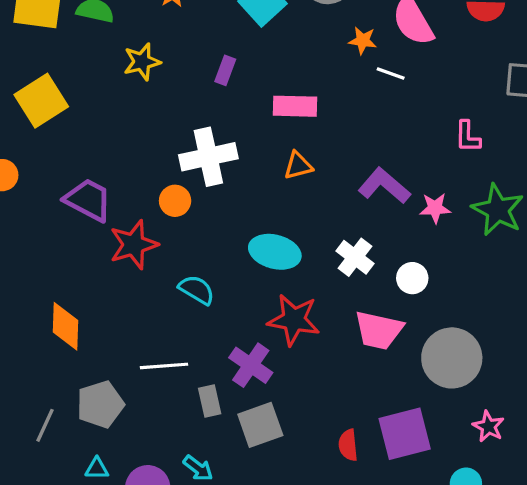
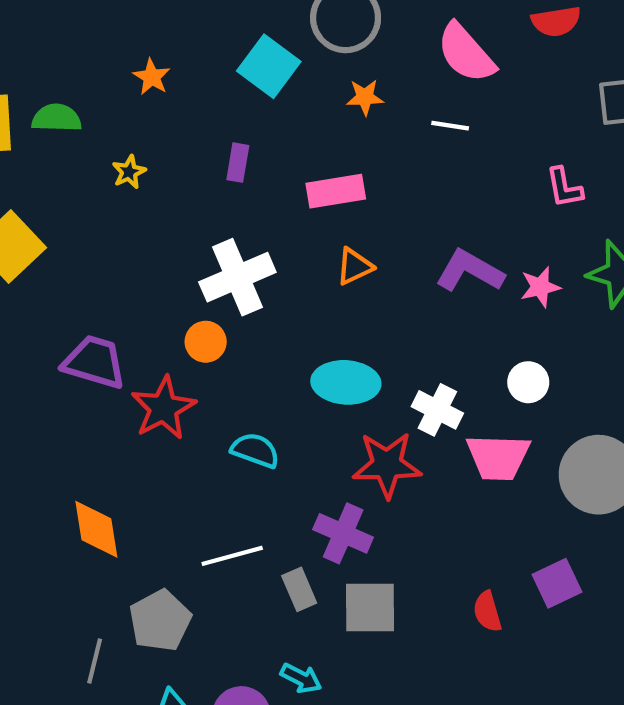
orange star: (363, 41) -> (365, 97), moved
yellow star: (142, 62) -> (129, 172), size x0.7
white cross: (355, 257) -> (437, 410), moved
gray square: (260, 425) -> (370, 607), turned 30
purple square: (405, 434) -> (557, 583), size x0.7

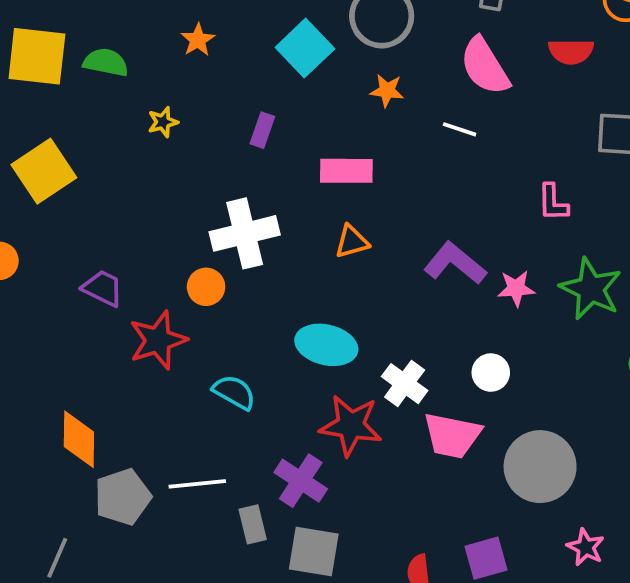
purple trapezoid: (94, 362) -> (103, 288), size x0.7
gray pentagon: (160, 621) -> (123, 497), moved

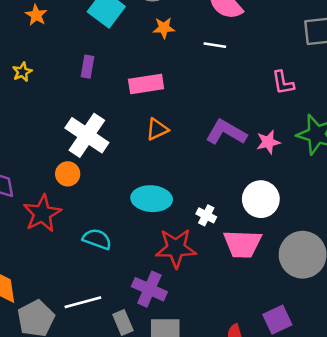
white cross: (245, 233) -> (87, 135), turned -33
white circle: (491, 373) -> (261, 199), size x1.5
white cross: (405, 384) -> (206, 215), size x0.7

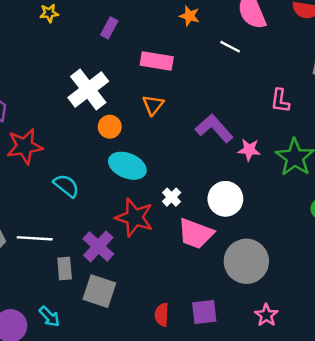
orange triangle: (157, 129) -> (153, 105), turned -45
orange circle: (68, 174) -> (110, 127), moved

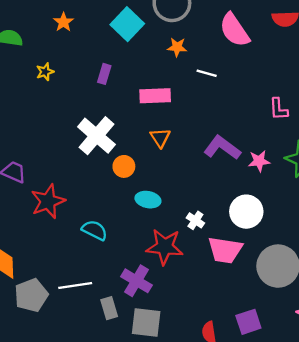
white line: (230, 47) -> (207, 73), moved
cyan ellipse: (127, 166) -> (148, 200), size x0.7

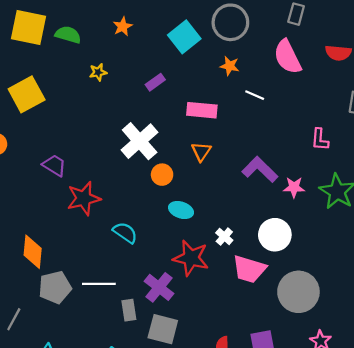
purple rectangle: (104, 74) -> (155, 82), turned 30

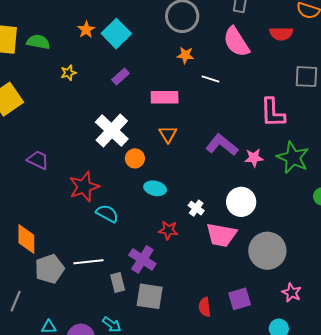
cyan square: (184, 37) -> (116, 34), moved
pink L-shape: (320, 139) -> (273, 113), size x1.5
red star: (84, 198) -> (84, 187), moved
red star: (191, 258) -> (168, 230), size x0.6

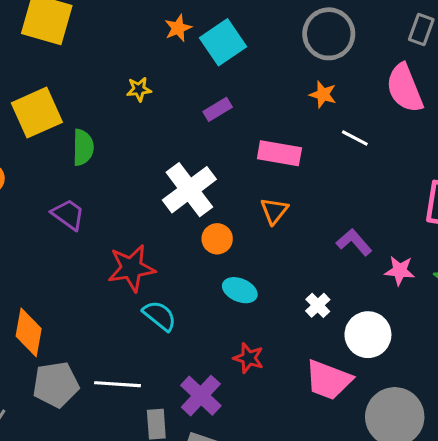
green semicircle: (38, 42) -> (83, 147), moved, turned 70
purple L-shape: (222, 145) -> (354, 242), size x0.7
white cross: (196, 208) -> (318, 305), moved

